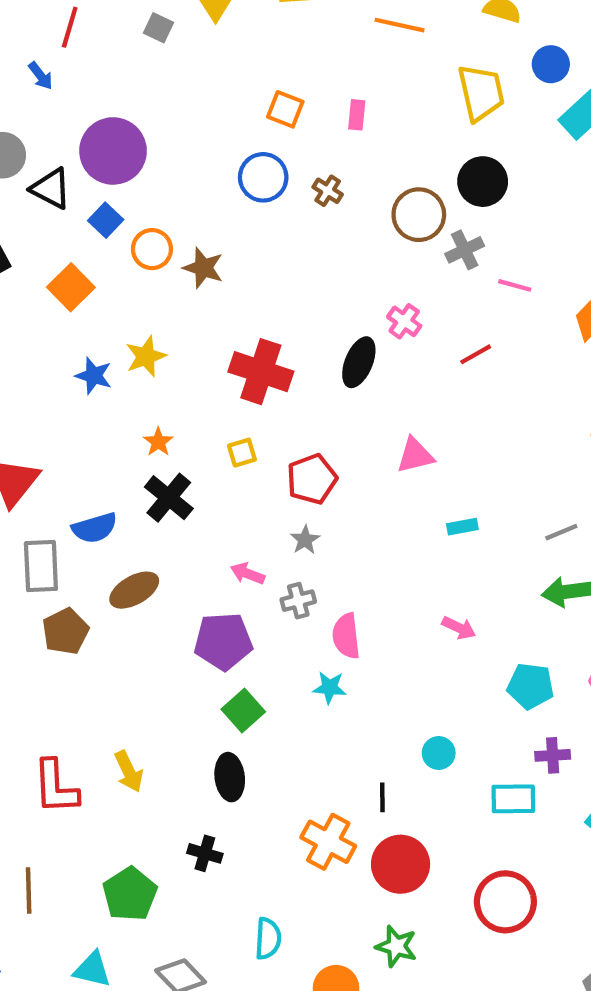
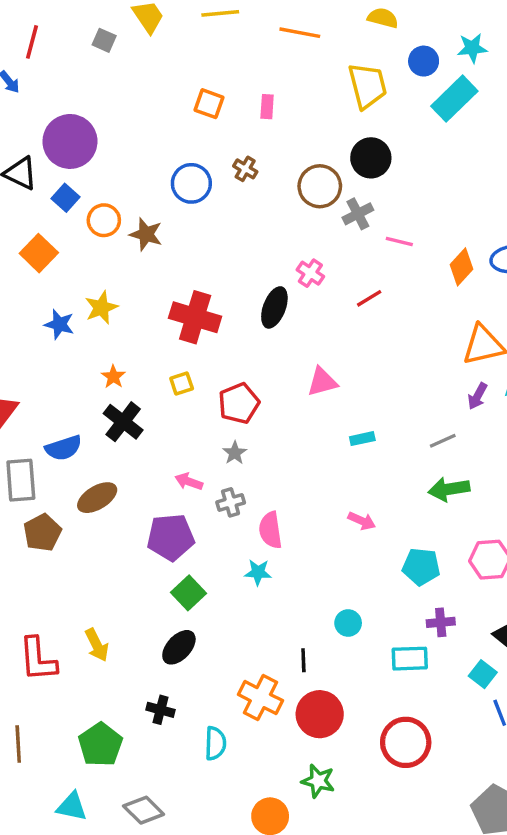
blue circle: (263, 177) -> (191, 183), moved
black ellipse: (230, 777) -> (179, 647), turned 51
cyan semicircle: (268, 939) -> (215, 743), moved

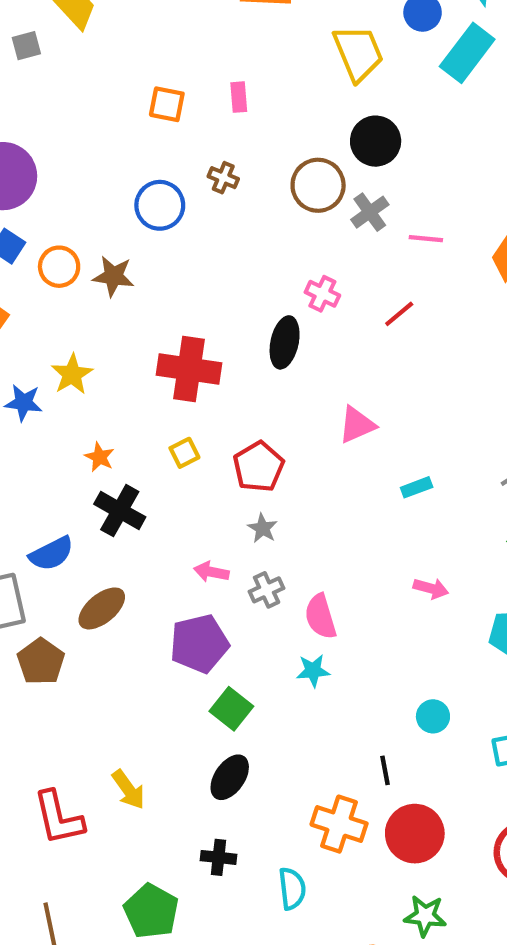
gray square: (104, 40) -> (26, 46), turned -30

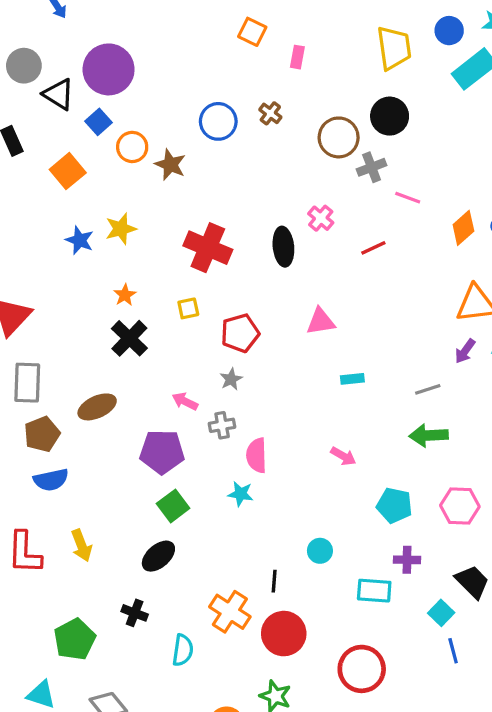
orange square: (167, 104) -> (252, 32), moved
black ellipse: (285, 342) -> (283, 247), turned -33
blue semicircle: (51, 554) -> (51, 480), moved

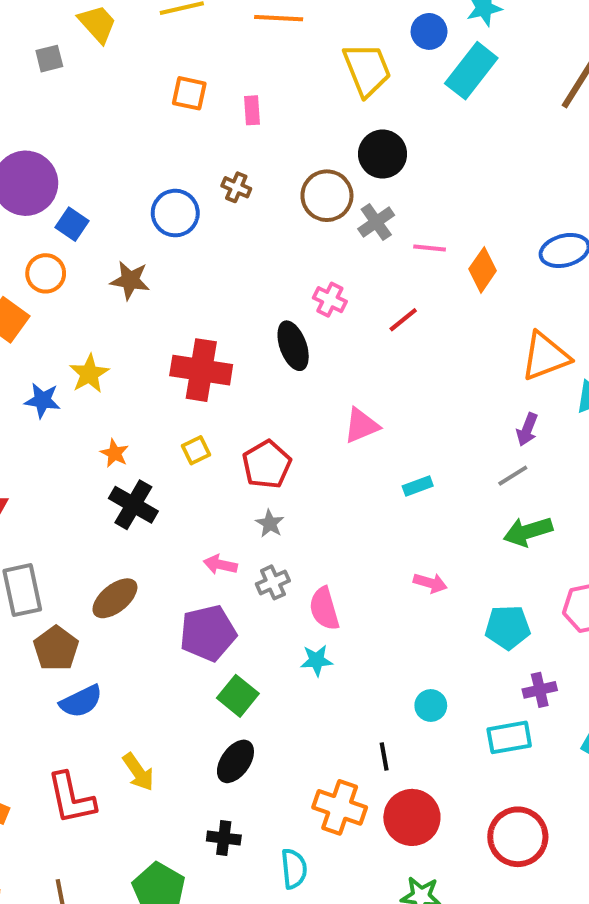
blue square: (98, 122) -> (72, 224), moved
orange circle: (132, 147) -> (46, 273), moved
orange diamond: (463, 228) -> (483, 270), moved
purple arrow: (465, 351) -> (527, 429), moved

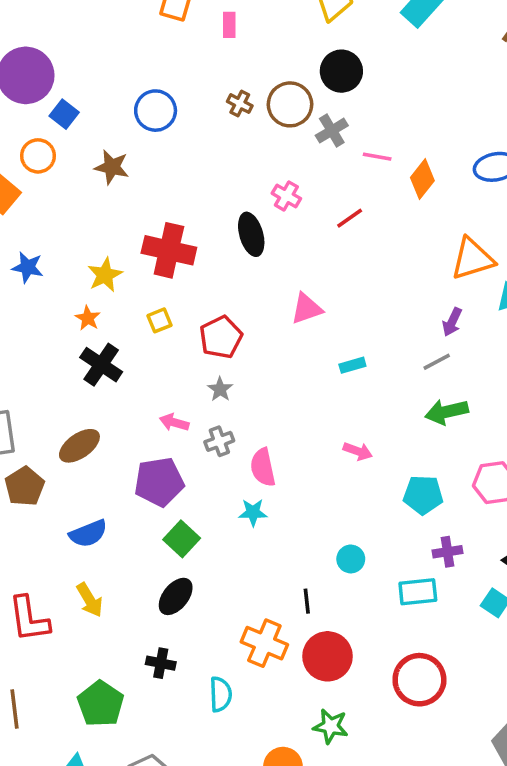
brown cross: (236, 187) -> (240, 104), moved
yellow star: (89, 374) -> (105, 275), moved
blue semicircle: (81, 701) -> (88, 534), moved

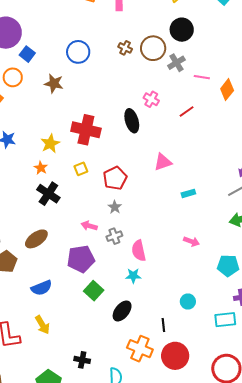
black ellipse: (176, 596) -> (122, 311), moved

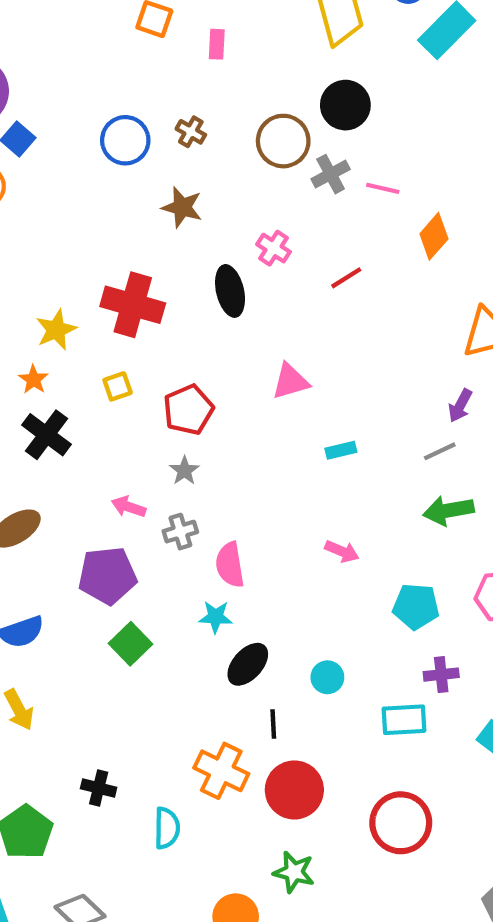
brown cross: (125, 48) -> (191, 132), moved
pink line: (202, 77) -> (383, 188), moved
brown star: (54, 83) -> (182, 207), moved
black ellipse: (122, 311) -> (248, 664), moved

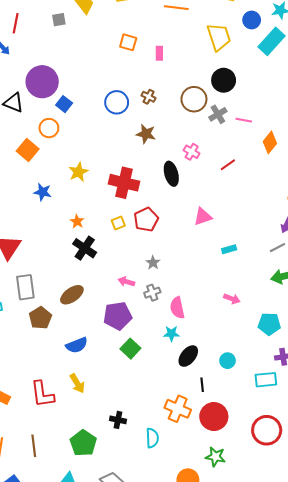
yellow star: (56, 330) -> (78, 172), moved
red pentagon: (188, 410) -> (146, 219), moved

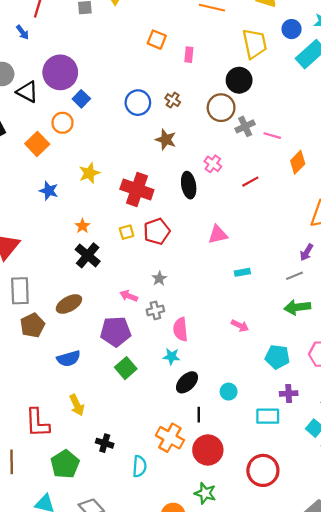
black circle: (224, 80) -> (239, 80), moved
yellow arrow: (77, 383) -> (77, 405), moved
red L-shape: (42, 394) -> (37, 423), moved

